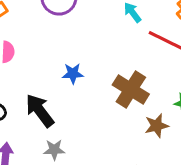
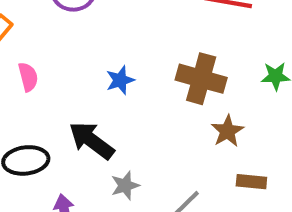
brown star: (157, 126) -> (227, 131), moved

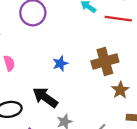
brown cross: (201, 79) -> (105, 61), turned -30

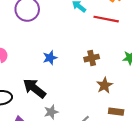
brown cross: (105, 61) -> (92, 58), size x0.6

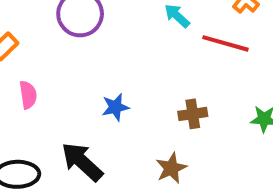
brown star: (104, 85) -> (171, 168), moved

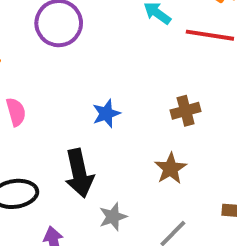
black arrow: (82, 162) -> (79, 173), turned -138

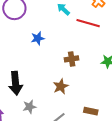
blue star: (106, 114) -> (38, 38), moved

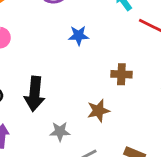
gray star: (30, 107) -> (60, 132), moved

